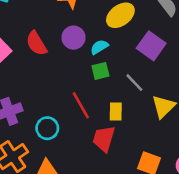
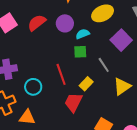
red semicircle: (36, 43) -> (37, 23), turned 72
yellow rectangle: (116, 112) -> (86, 84), turned 32

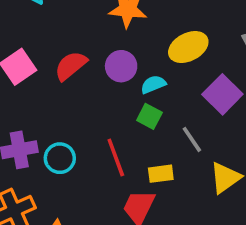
green square: (80, 52) -> (149, 116), turned 32
yellow rectangle: (86, 84) -> (161, 174), turned 40
cyan circle: (33, 87) -> (60, 158), moved

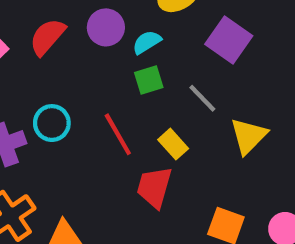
green square: (149, 116) -> (149, 80), turned -35
cyan circle: (60, 158) -> (52, 123), moved
yellow rectangle: (161, 174) -> (173, 144), turned 65

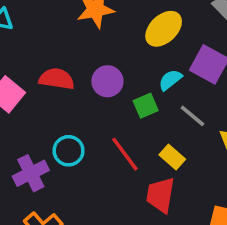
purple circle: (106, 27) -> (107, 81), moved
red semicircle: (47, 37) -> (57, 79), turned 64
cyan semicircle: (147, 42) -> (170, 80), moved

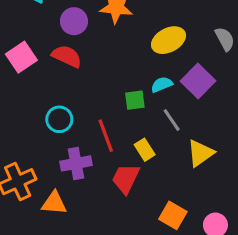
purple circle: (107, 81) -> (74, 21), moved
purple cross: (31, 173) -> (76, 163), moved

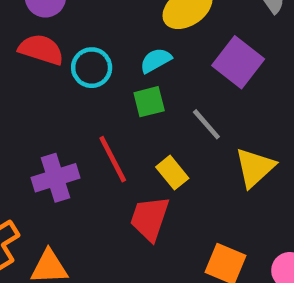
cyan semicircle: (162, 85) -> (156, 60), moved
cyan circle: (59, 119) -> (92, 68), moved
purple cross: (76, 163) -> (56, 178), moved

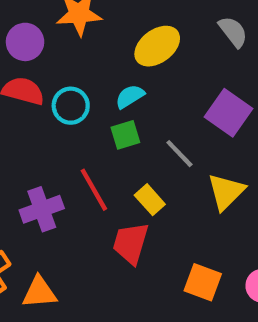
purple square: (238, 62) -> (229, 113), moved

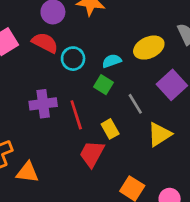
yellow ellipse: (157, 46) -> (149, 48), moved
green square: (125, 135) -> (104, 85), turned 36
purple cross: (42, 209) -> (43, 104), moved

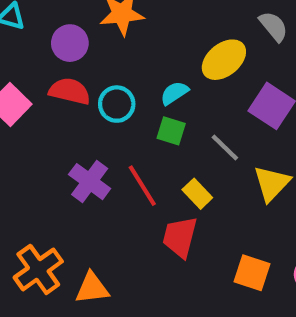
purple cross: (43, 104) -> (90, 182), turned -32

